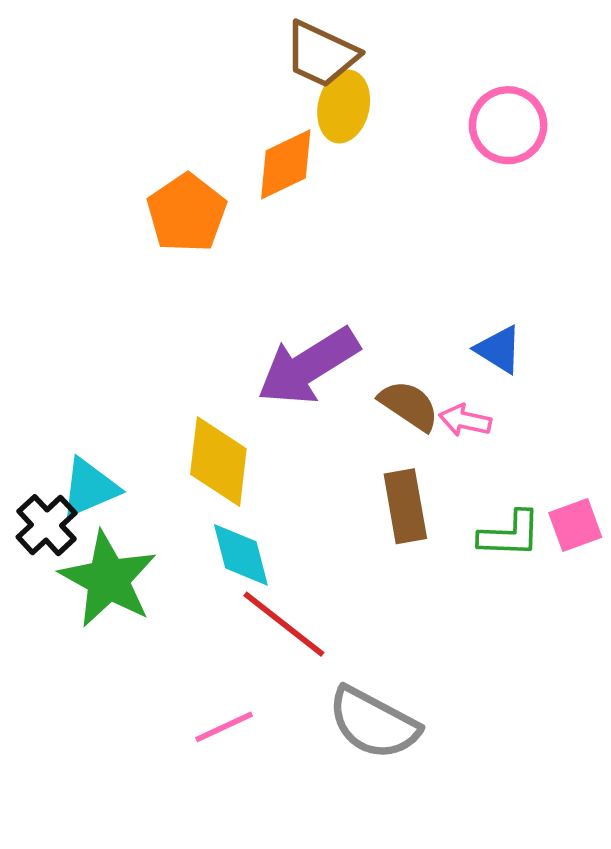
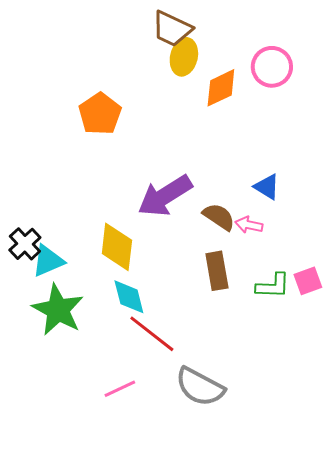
orange diamond: (286, 164) -> (221, 88), moved
black cross: (47, 525) -> (25, 244), moved

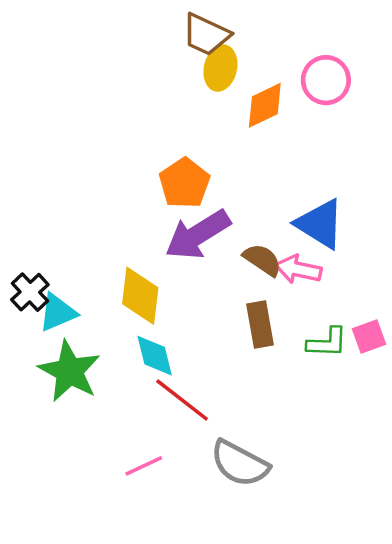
orange pentagon: (100, 114) -> (185, 183), moved
blue triangle: (267, 187) -> (320, 224), size x1.6
pink arrow: (249, 225) -> (298, 269), size x1.4

